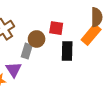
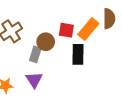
orange rectangle: (91, 35) -> (88, 29), moved
purple triangle: (14, 70) -> (34, 80), moved

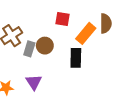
red square: (66, 30) -> (63, 19), moved
gray rectangle: (35, 54) -> (29, 49), moved

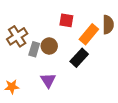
black rectangle: (76, 58) -> (79, 58), turned 42
purple triangle: (34, 82) -> (48, 80), moved

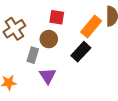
red square: (66, 20) -> (57, 17), moved
gray rectangle: (34, 49) -> (33, 55), moved

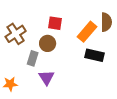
black rectangle: (81, 52) -> (94, 55), moved, turned 60

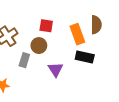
orange rectangle: (87, 32) -> (77, 34), turned -60
purple triangle: (46, 78) -> (56, 69), moved

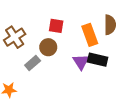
gray rectangle: (24, 60) -> (33, 63), turned 32
purple triangle: (56, 69) -> (81, 62), moved

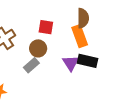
brown semicircle: (110, 25) -> (83, 18), moved
gray rectangle: (33, 63) -> (31, 65), moved

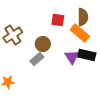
red square: (46, 27) -> (58, 20), moved
orange rectangle: (80, 36) -> (80, 33), turned -30

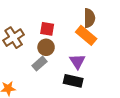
red square: (58, 20) -> (47, 29), moved
black rectangle: (87, 55) -> (73, 81), moved

